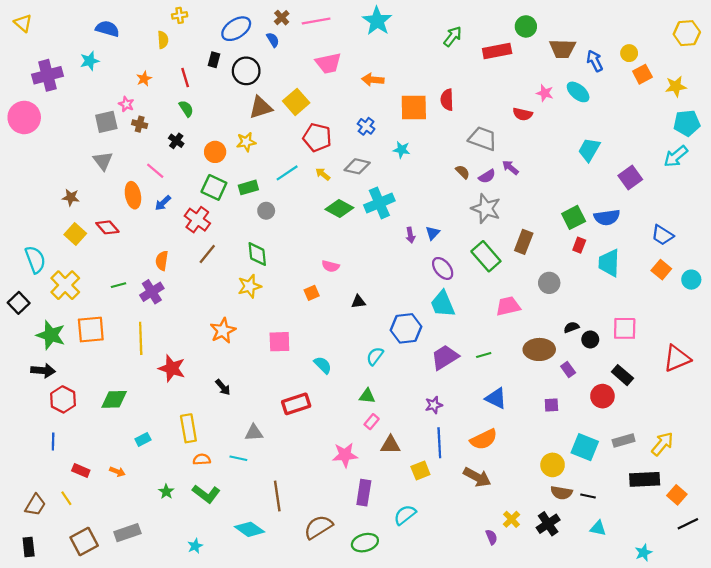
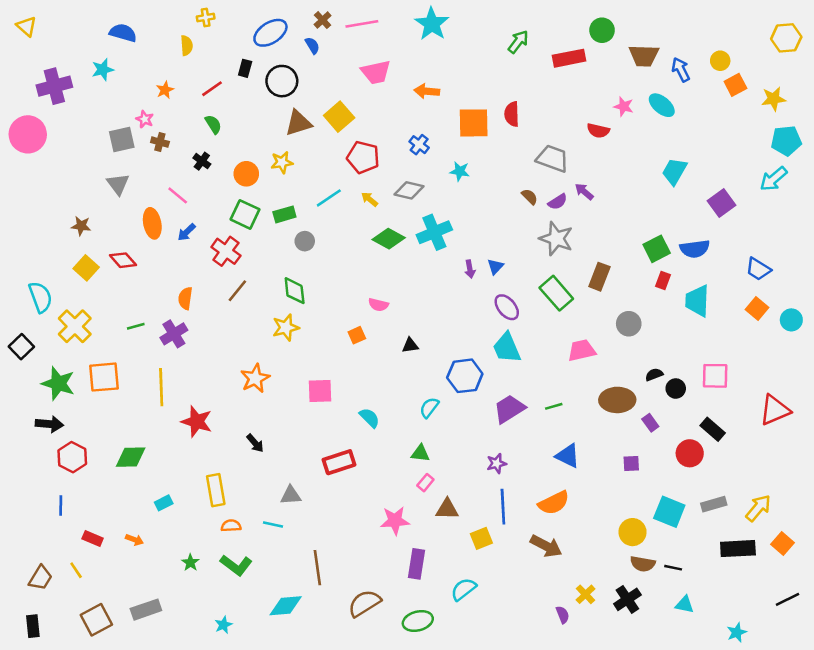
red line: (185, 78) -> (212, 89), turned 72
orange square: (677, 495) -> (782, 544), moved
cyan diamond: (249, 529) -> (286, 606), turned -40

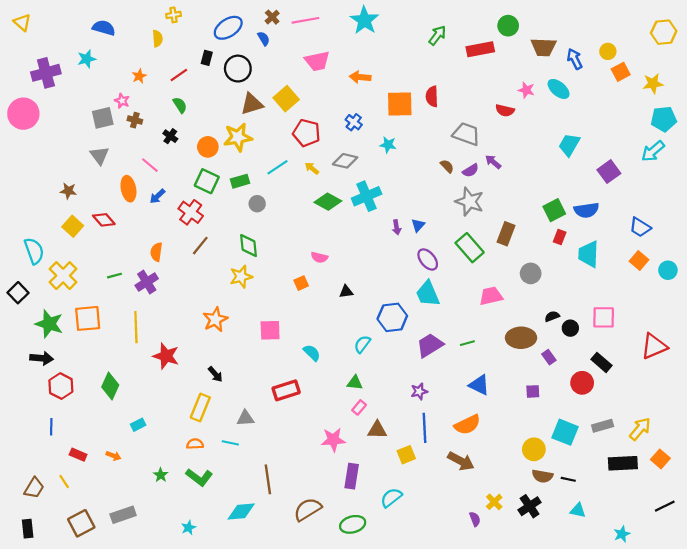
yellow star: (282, 162) -> (238, 137), size x1.5
green diamond: (131, 457) -> (110, 386), turned -64
yellow rectangle: (216, 490) -> (200, 407), moved, turned 32

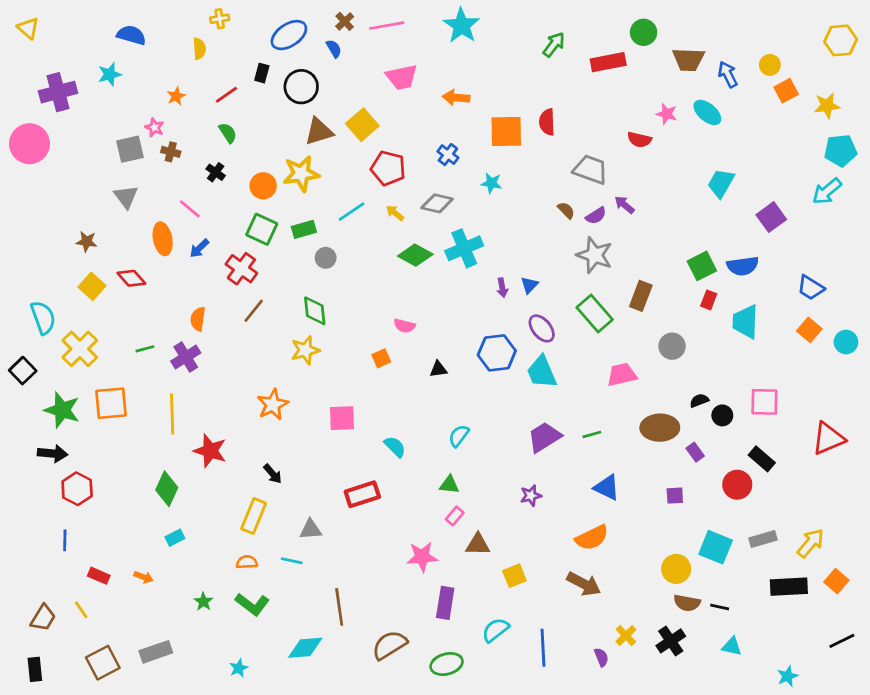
blue hexagon: (392, 317) -> (497, 353), moved
green diamond: (110, 386) -> (167, 489), moved
blue line: (424, 428) -> (543, 648), moved

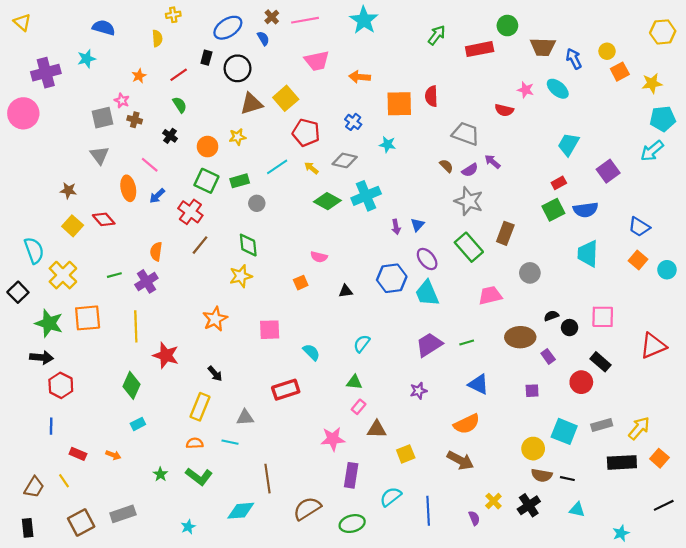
yellow star: (301, 174) -> (238, 137), size x0.6
red rectangle: (709, 300) -> (559, 183), moved, turned 40

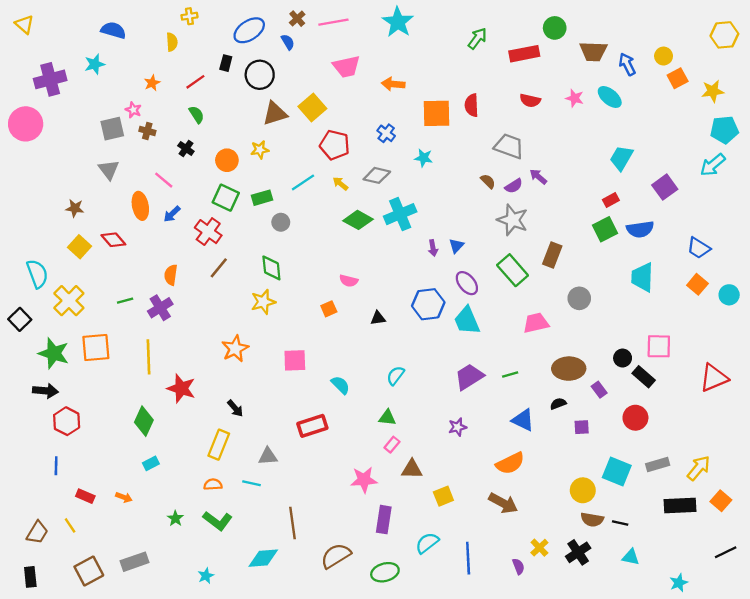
red semicircle: (504, 110) -> (530, 101), moved
black semicircle: (551, 316) -> (558, 404), moved
black rectangle: (601, 362) -> (644, 377), moved

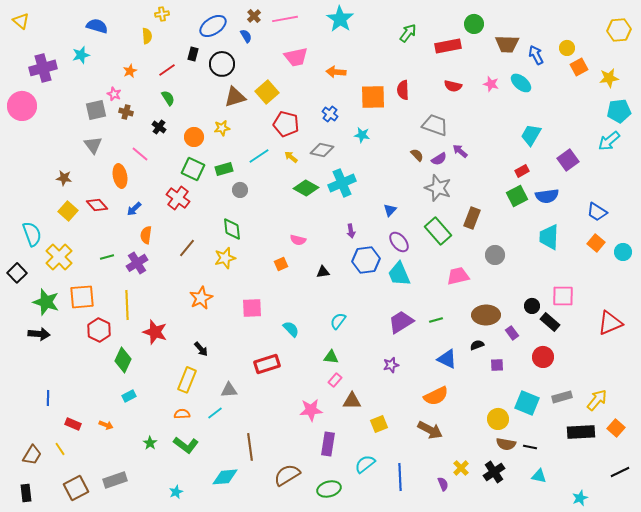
blue arrow: (172, 214) -> (134, 209), moved
purple arrow: (433, 248) -> (351, 231), moved
brown line: (219, 268) -> (187, 248), moved
red hexagon: (67, 421) -> (99, 330), moved
cyan line: (252, 483) -> (215, 413), turned -49

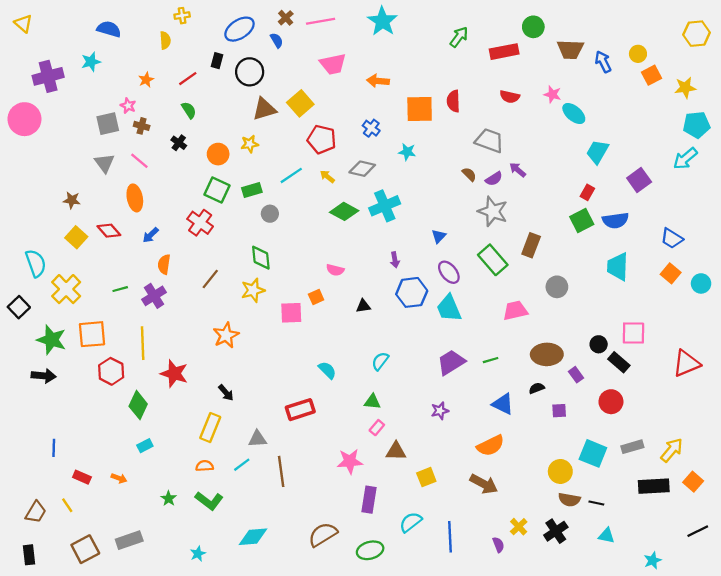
cyan ellipse: (521, 83) -> (574, 114), moved
pink line: (140, 154) -> (139, 161), moved
red rectangle: (522, 171) -> (587, 192), turned -32
pink square: (252, 308) -> (291, 313), moved
brown line: (250, 447) -> (281, 471), moved

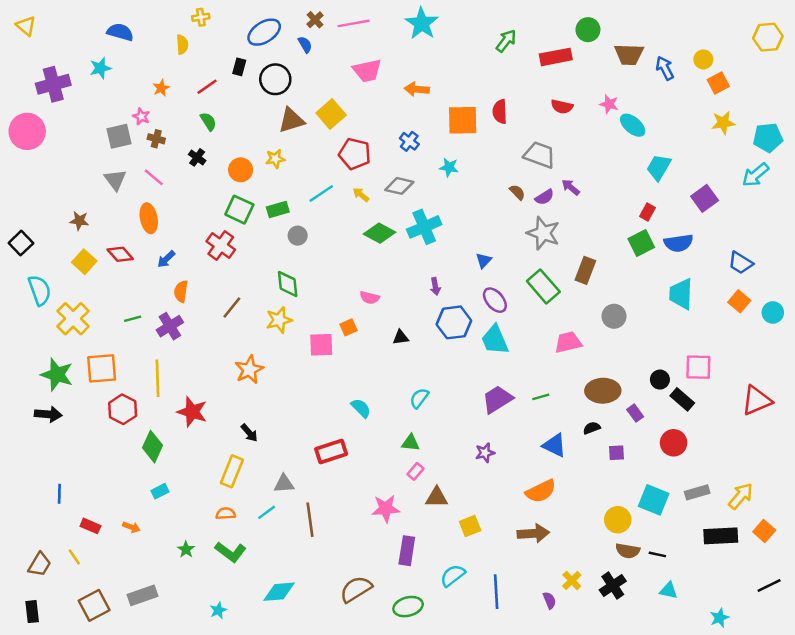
yellow star: (685, 88) -> (723, 123), moved
black square: (19, 307) -> (21, 243), moved
brown arrow: (484, 484) -> (533, 533), turned -32

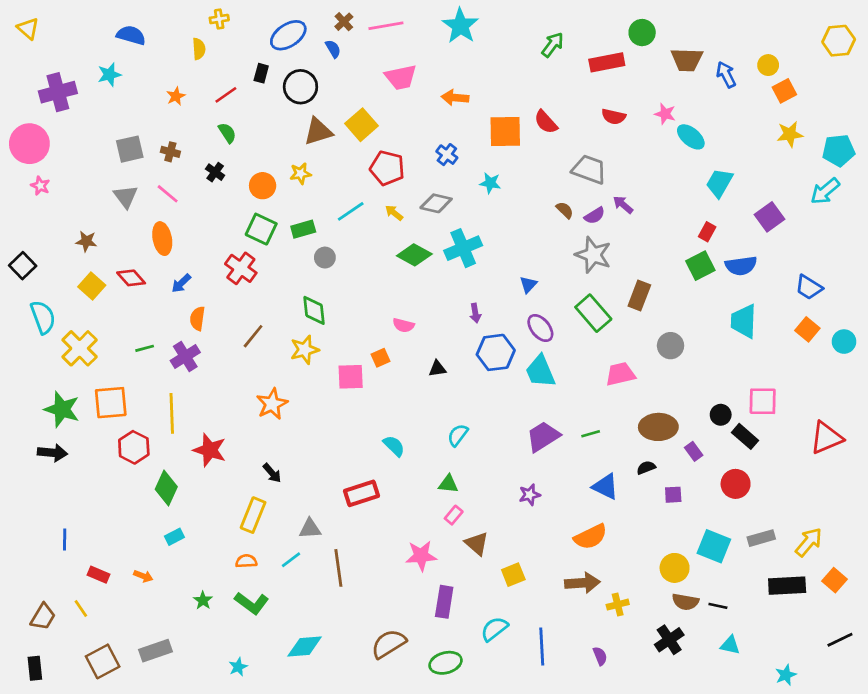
red semicircle: (500, 112) -> (546, 122), turned -40
pink star: (141, 116) -> (40, 186), moved
brown triangle: (437, 497) -> (477, 544), turned 40
yellow cross: (572, 581) -> (618, 605), moved, turned 30

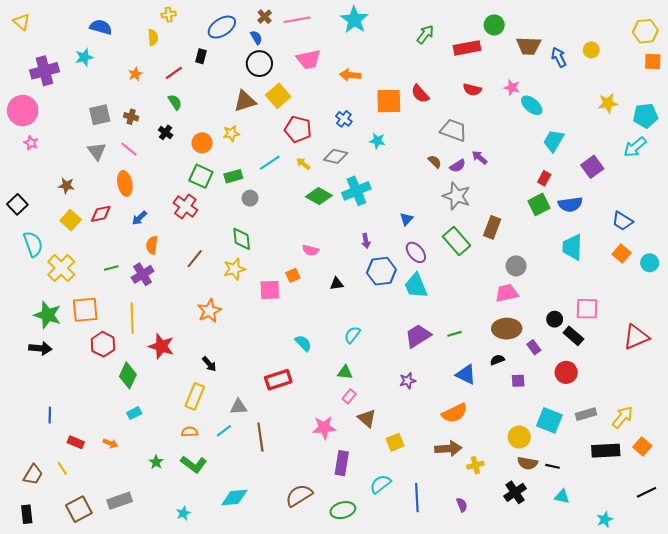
black circle: (300, 87) -> (259, 64), moved
orange square: (784, 91) -> (653, 61), moved, turned 30
red diamond: (131, 278) -> (101, 214), turned -60
pink trapezoid: (620, 374) -> (507, 293), moved

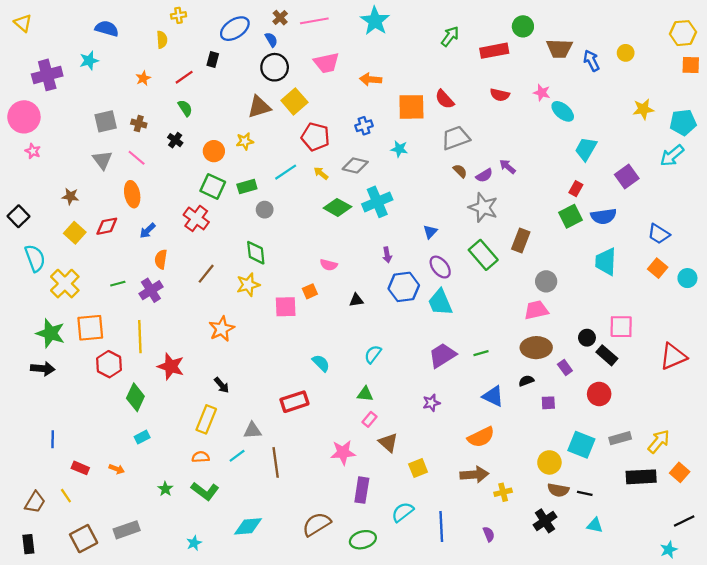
blue cross: (344, 119) -> (364, 126), turned 35
gray trapezoid: (453, 130) -> (456, 138), moved, turned -40
cyan star: (605, 519) -> (669, 550), moved

